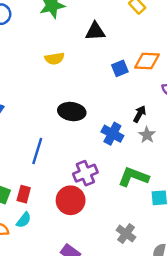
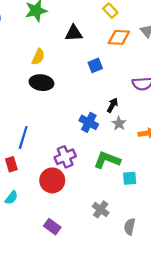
yellow semicircle: (55, 59) -> (38, 57), turned -56
orange diamond: (147, 61) -> (119, 37), moved
black ellipse: (72, 112) -> (41, 83), moved
red rectangle: (24, 194) -> (11, 164), moved, turned -32

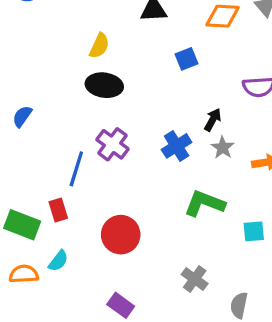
blue cross: (89, 122) -> (177, 146), turned 30
purple cross: (65, 157) -> (112, 144), moved, turned -30
cyan square: (130, 178) -> (254, 231), moved

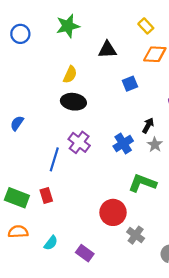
red rectangle: (58, 210) -> (46, 195), moved
red circle: (121, 235) -> (113, 212), moved
cyan semicircle: (58, 261) -> (51, 243), moved

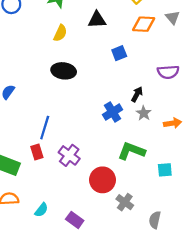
yellow semicircle: (70, 75) -> (60, 33), moved
purple cross: (79, 142) -> (69, 155), moved
red rectangle: (46, 195) -> (37, 152), moved

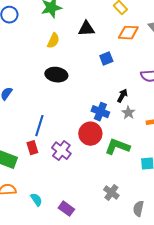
blue cross: (113, 112) -> (100, 112), turned -36
red circle: (103, 180) -> (90, 134), moved
cyan semicircle: (41, 210) -> (36, 200), turned -72

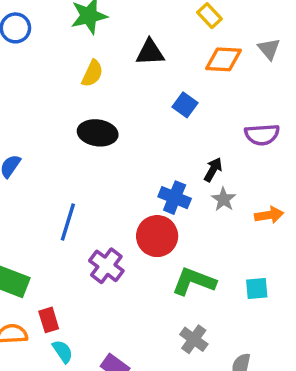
blue square: (106, 59) -> (185, 105), turned -32
green L-shape: (117, 147) -> (194, 282), moved
red rectangle: (32, 148) -> (49, 320), moved

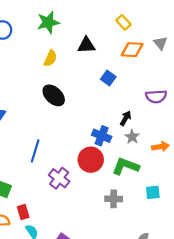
black ellipse: (98, 133) -> (54, 95), turned 35
green L-shape: (194, 282) -> (126, 166), moved
gray cross: (194, 339) -> (114, 199), moved, turned -35

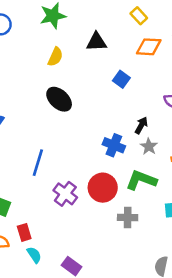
red circle: (91, 160) -> (103, 188), moved

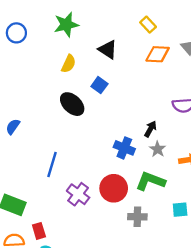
black triangle: (96, 42) -> (108, 50), turned 36
blue square: (121, 79) -> (99, 85), moved

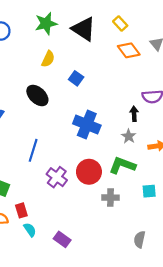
black triangle: (108, 50) -> (84, 29), moved, size x1.4
orange diamond: (158, 54) -> (129, 50), turned 50
black ellipse: (72, 104) -> (37, 95), moved
black arrow: (150, 129) -> (134, 114), moved, turned -32
blue cross: (124, 148) -> (87, 124), moved, size x1.4

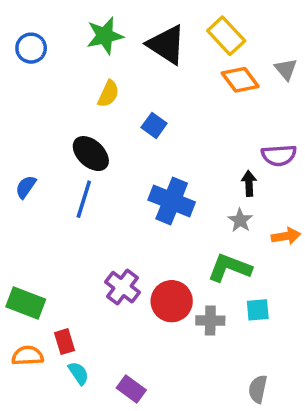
yellow rectangle: (120, 24) -> (226, 36), size x1.5
blue line: (33, 150) -> (84, 199), moved
red circle: (89, 172) -> (172, 301), moved
cyan square: (149, 191) -> (258, 310), moved

